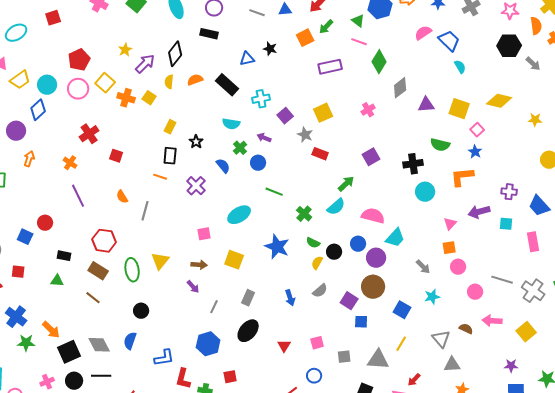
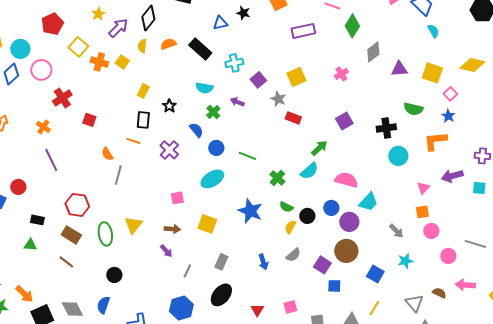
pink circle: (78, 89) -> (41, 70), moved
blue circle: (258, 163) -> (216, 148), moved
orange semicircle: (122, 197) -> (107, 154), moved

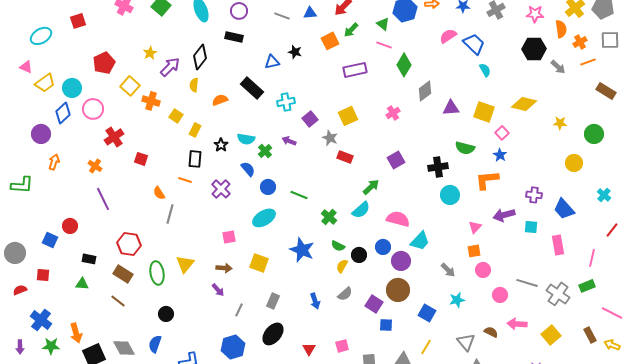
orange semicircle: (168, 44) -> (220, 100), moved
yellow square: (122, 62) -> (176, 116), moved
cyan semicircle: (204, 88) -> (246, 139), moved
orange arrow: (24, 294) -> (76, 333), turned 30

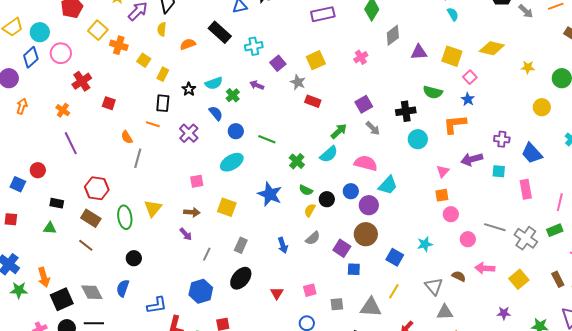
cyan semicircle: (246, 139) -> (214, 83), turned -30
gray arrow: (448, 270) -> (373, 128), moved

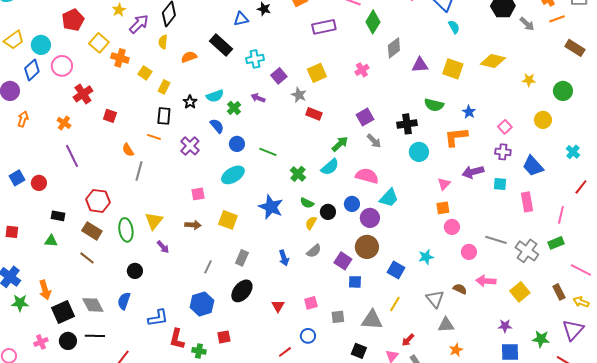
pink square: (470, 77) -> (505, 127), moved
blue square: (18, 184) -> (17, 178), moved, turned 35
purple arrow: (186, 234) -> (163, 247), moved

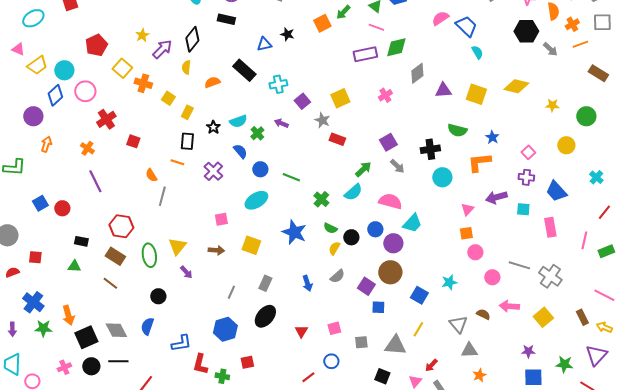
green diamond: (373, 22) -> (396, 47), turned 45
purple rectangle: (324, 27) -> (365, 54), moved
green rectangle: (556, 243) -> (606, 251), moved

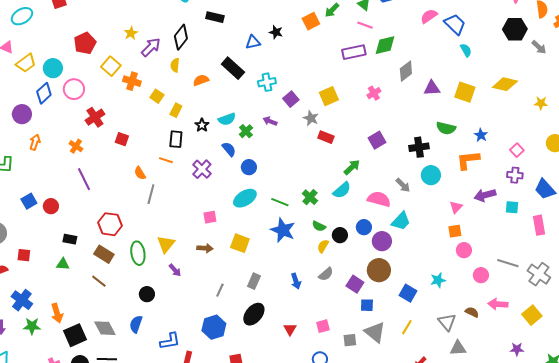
gray arrow: (397, 166) -> (403, 185), moved
green line: (291, 177) -> (280, 202), moved
gray triangle: (395, 345) -> (375, 332), moved, turned 35

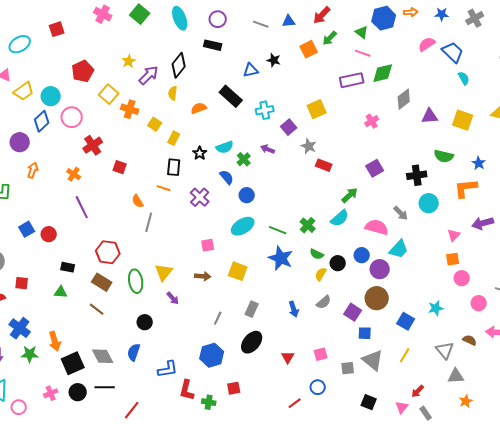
yellow square: (329, 96) -> (317, 109), moved

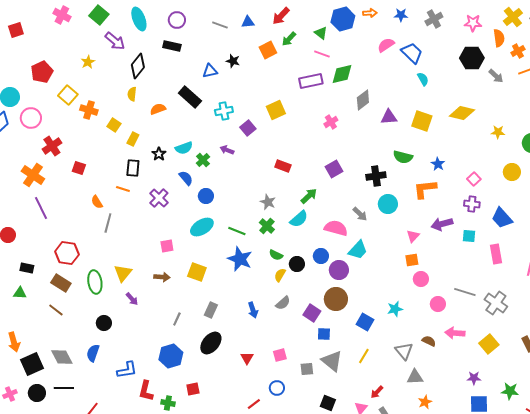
purple arrow: (149, 75) -> (115, 41), moved, turned 85
gray star: (309, 146) -> (268, 202), moved
orange cross: (74, 174) -> (33, 175), size x1.6

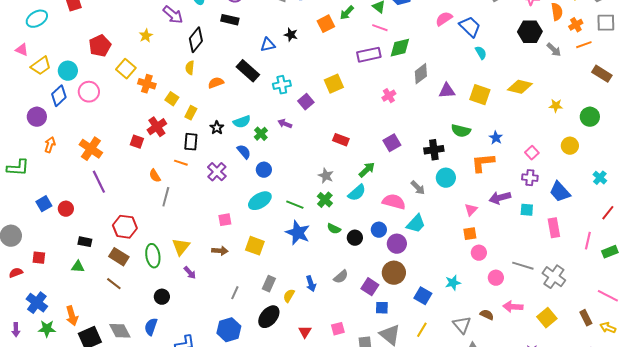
red cross: (52, 146) -> (157, 127), moved
yellow semicircle: (280, 275) -> (289, 296), moved

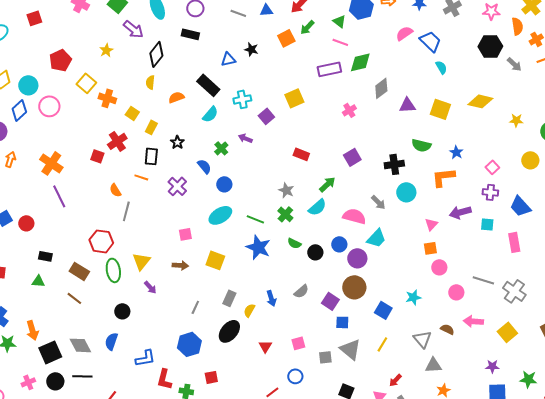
cyan semicircle: (242, 122) -> (210, 114), moved, turned -30
red hexagon: (125, 227) -> (101, 241), moved

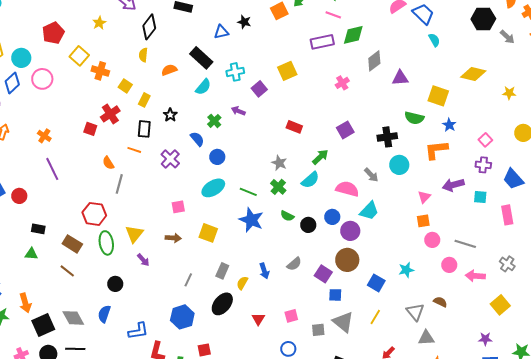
yellow square: (440, 109) -> (438, 96), moved
orange cross: (51, 163) -> (44, 136), size x0.6
gray line: (483, 280) -> (465, 244), moved
gray cross: (514, 291) -> (507, 264), size x0.7
pink arrow: (473, 321) -> (475, 276), moved

